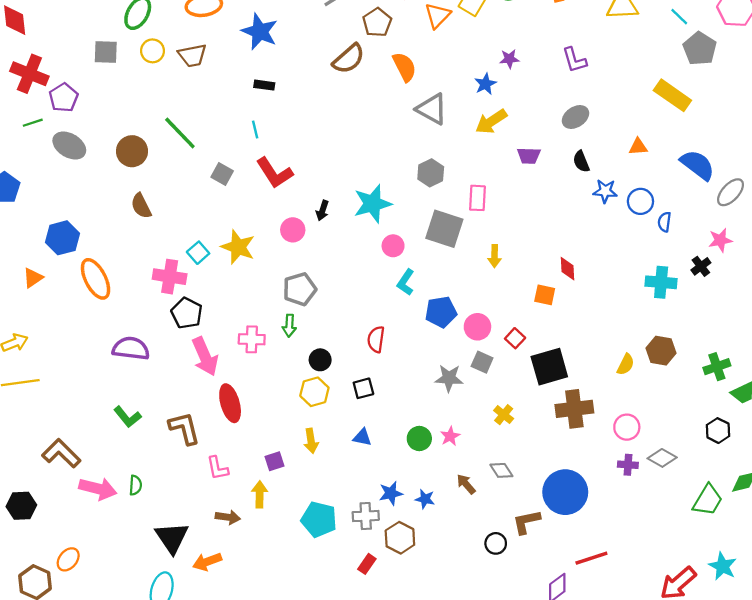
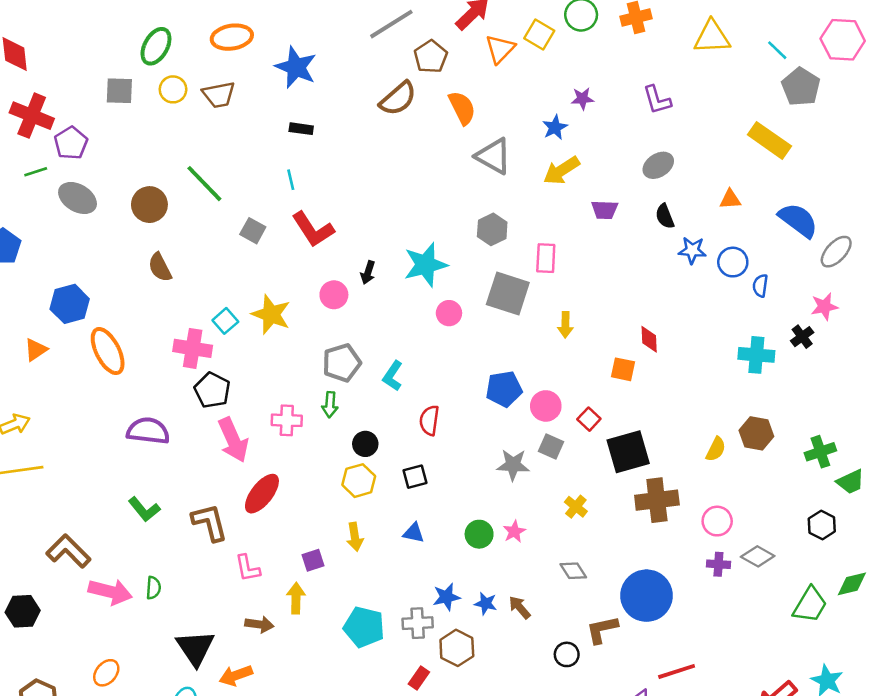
cyan L-shape: (406, 282) -> (393, 376), moved
red ellipse: (230, 403) -> (262, 494), turned 54
brown arrow: (466, 484) -> (520, 607), moved
orange ellipse: (68, 559) -> (106, 673), moved

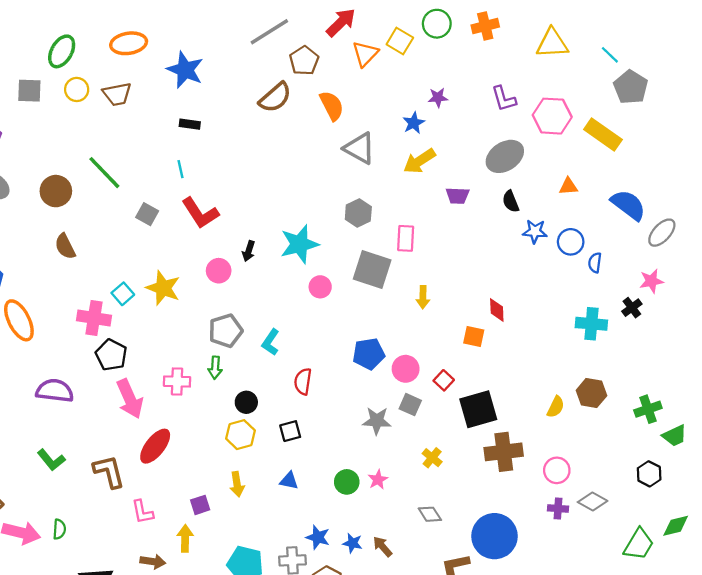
pink hexagon: (843, 40) -> (552, 116), moved
gray ellipse: (658, 165) -> (505, 156), size x1.4
blue star: (446, 597) -> (318, 537), turned 30

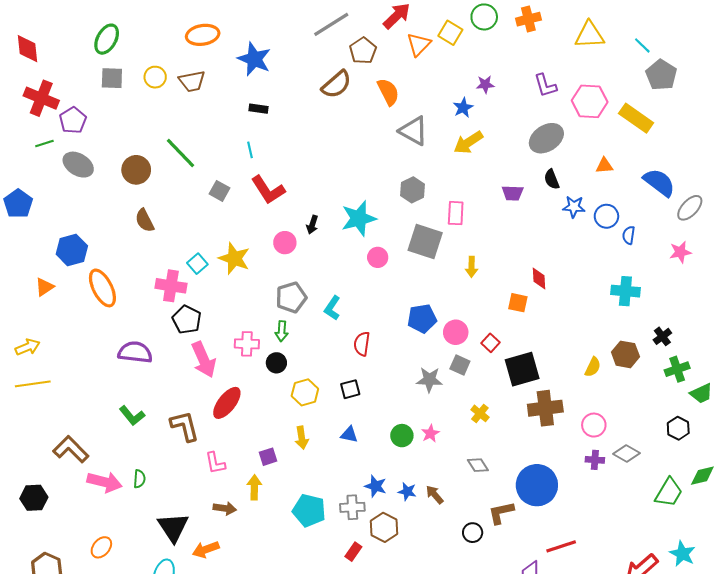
green ellipse: (62, 51) -> (107, 39), moved
purple trapezoid: (458, 196) -> (513, 193), moved
black cross: (632, 308) -> (662, 336), moved
black circle: (246, 402) -> (276, 363), moved

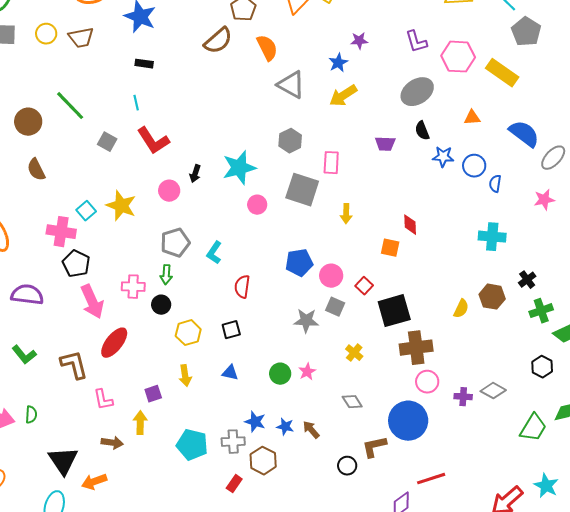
pink circle: (594, 425) -> (427, 382), moved

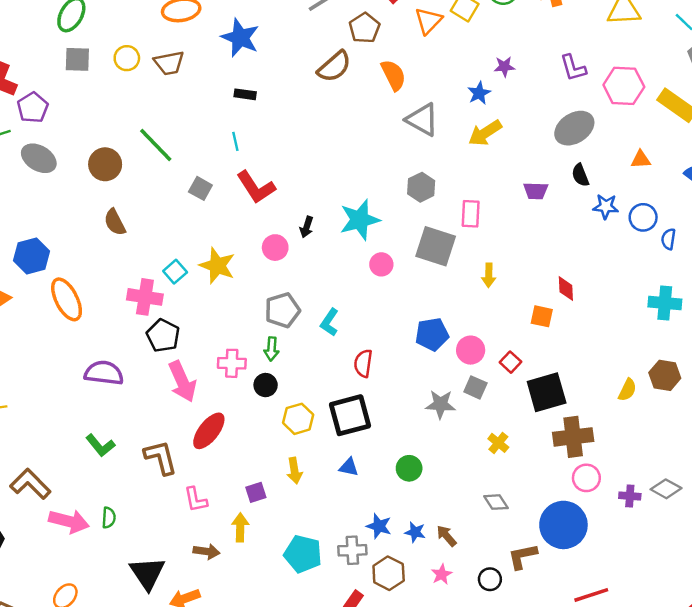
black square: (231, 330) -> (350, 415), size x1.8
pink star: (307, 372) -> (442, 574), moved

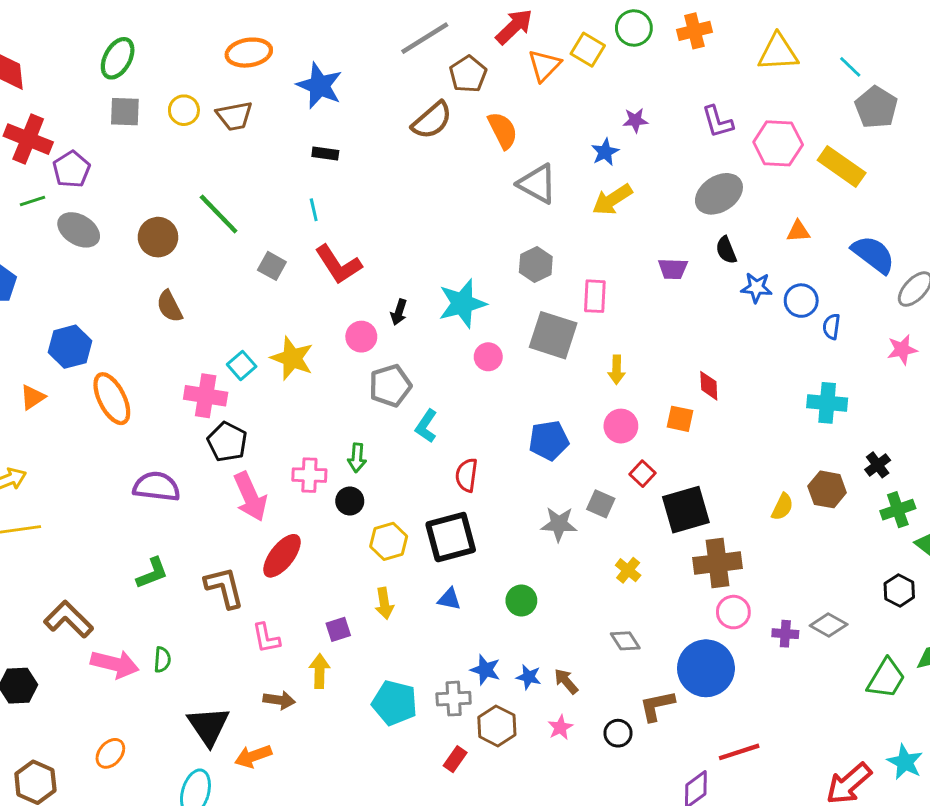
gray pentagon: (282, 310) -> (390, 386), moved
pink circle: (471, 350) -> (621, 426), moved
green L-shape: (100, 445) -> (152, 573), turned -72

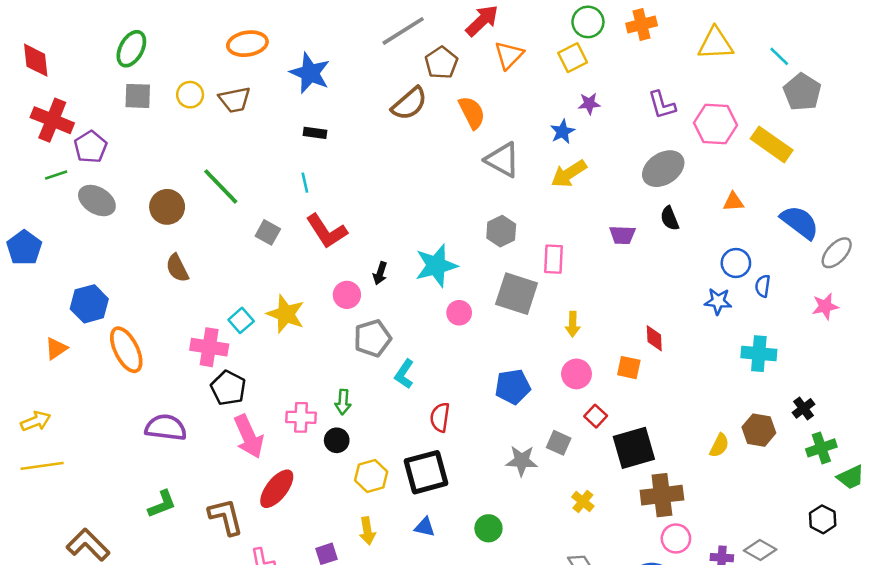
yellow square: (588, 50) -> (573, 58), moved, turned 32
blue star: (756, 288) -> (718, 301), moved

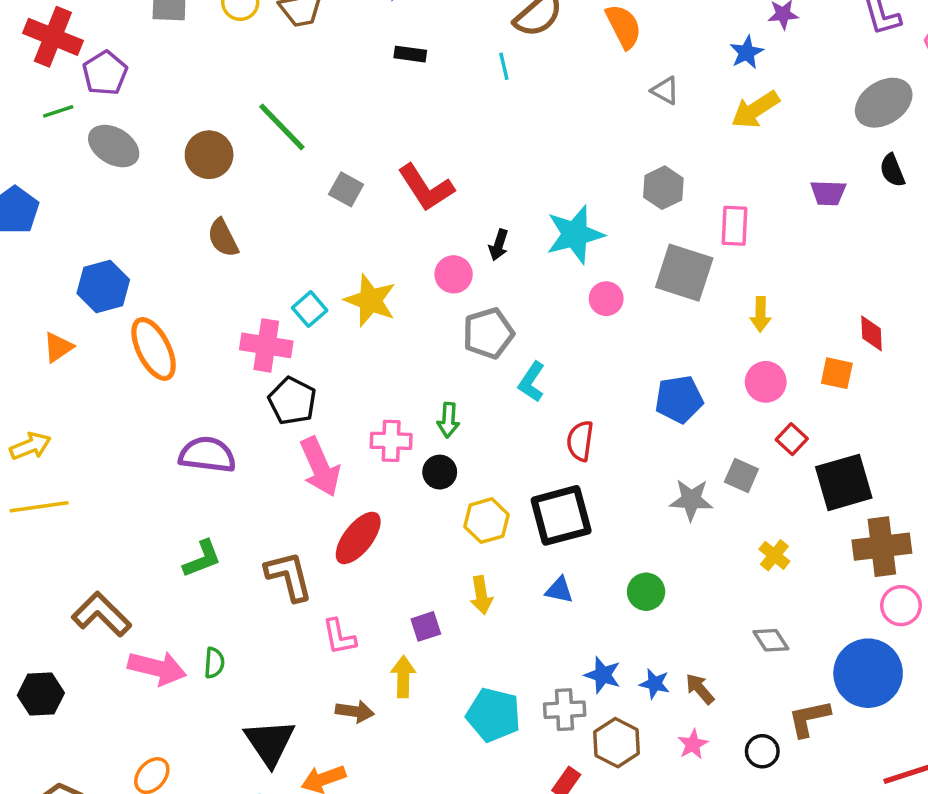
gray triangle: (503, 160) -> (665, 91), size x0.6
cyan line: (305, 183) -> (504, 66), moved

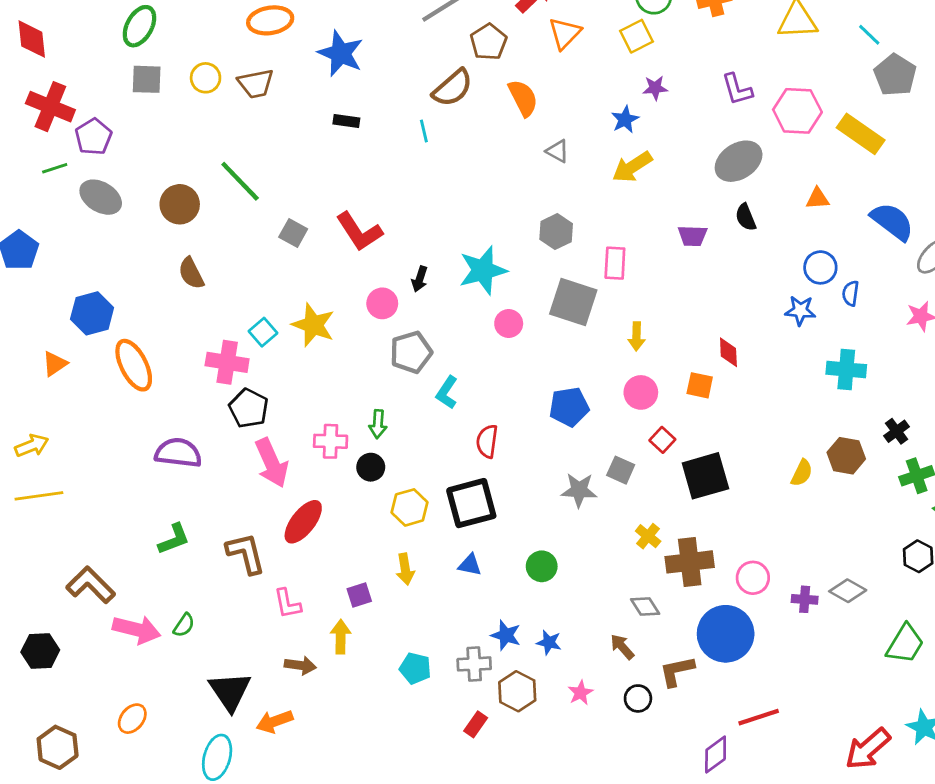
brown cross: (882, 547) -> (690, 562), moved
green semicircle: (214, 663) -> (184, 625), turned 30
brown arrow: (700, 689) -> (622, 647), moved
cyan pentagon: (493, 715) -> (415, 668), size x0.7

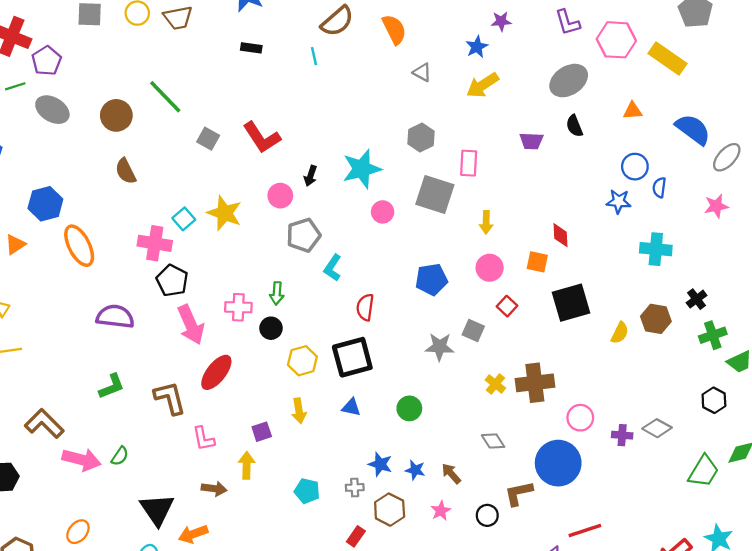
black square: (705, 476) -> (571, 303), moved
brown cross: (690, 562) -> (535, 383), moved
brown arrow: (622, 647) -> (451, 474), moved
gray cross: (474, 664) -> (355, 487), size x0.7

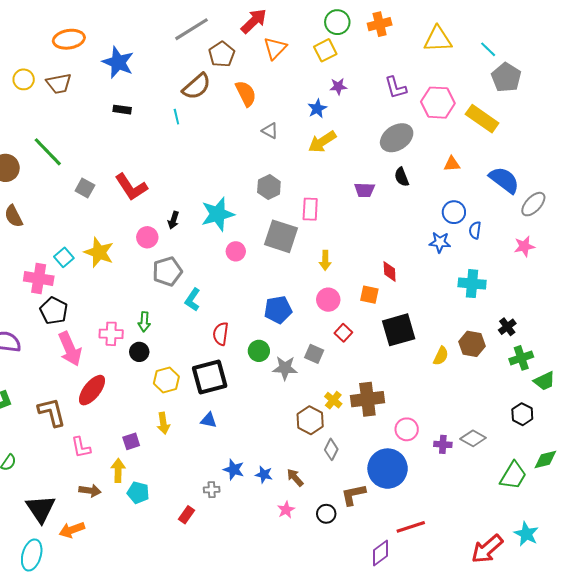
green circle: (409, 408) -> (259, 351), moved
gray diamond: (493, 441) -> (331, 449), turned 60
cyan pentagon: (307, 491) -> (138, 493), moved
brown hexagon: (390, 510) -> (310, 420), moved
red rectangle: (356, 536) -> (186, 515), moved

